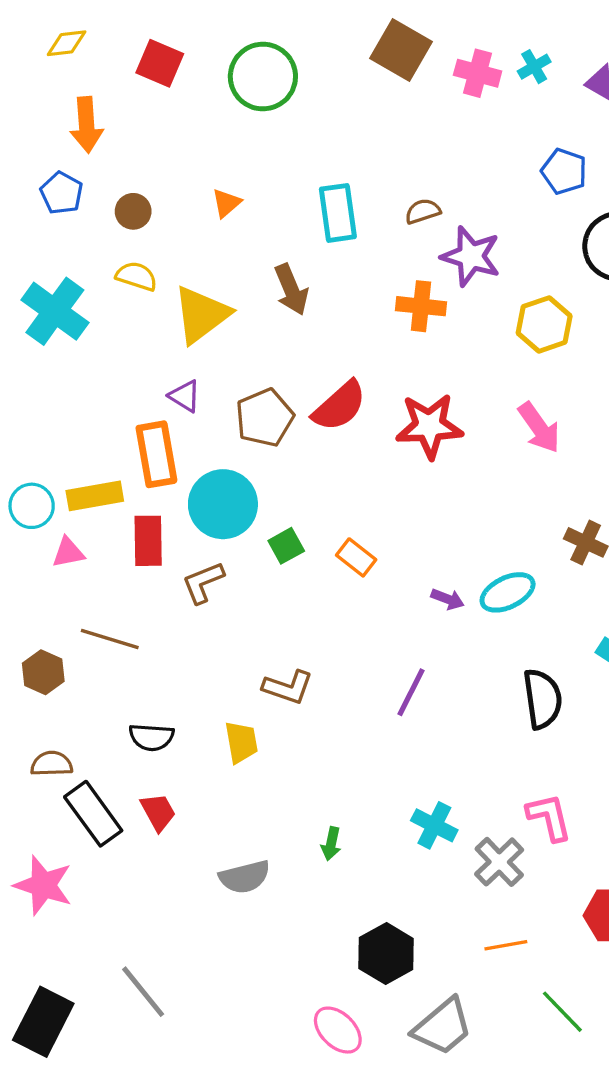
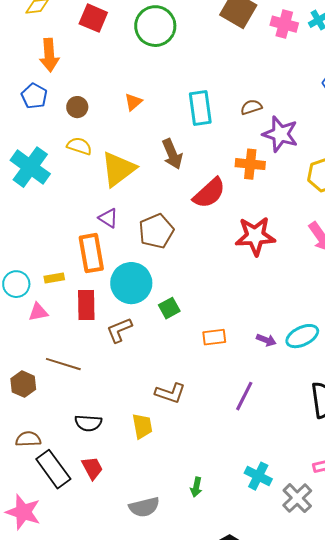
red semicircle: (339, 406) -> (209, 193), moved
yellow rectangle: (95, 496) -> (54, 278), size x0.6
orange rectangle: (356, 557) -> (214, 337), moved, turned -45

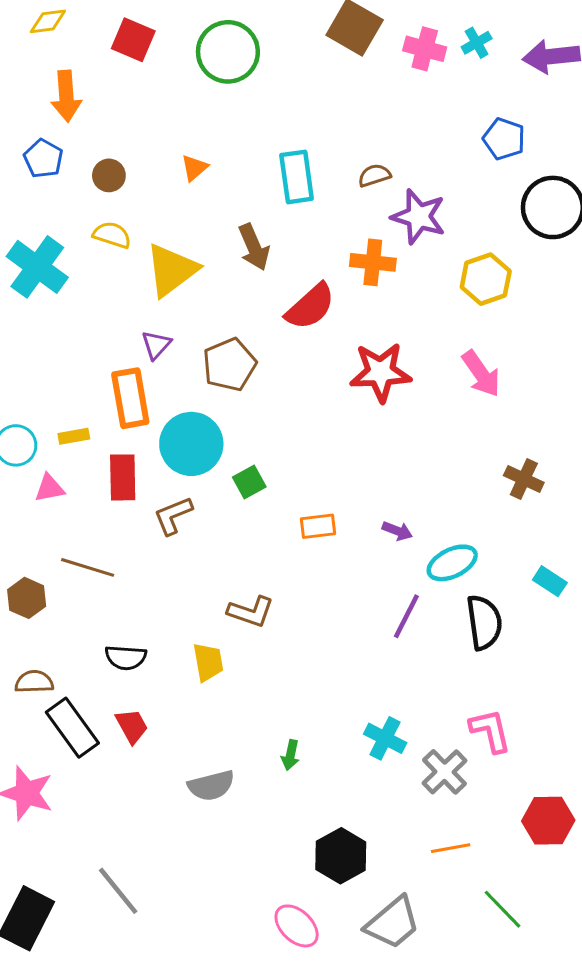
purple triangle: (108, 218) -> (156, 345), turned 40
cyan ellipse: (302, 336) -> (452, 563), moved
purple line: (244, 396) -> (406, 616), moved

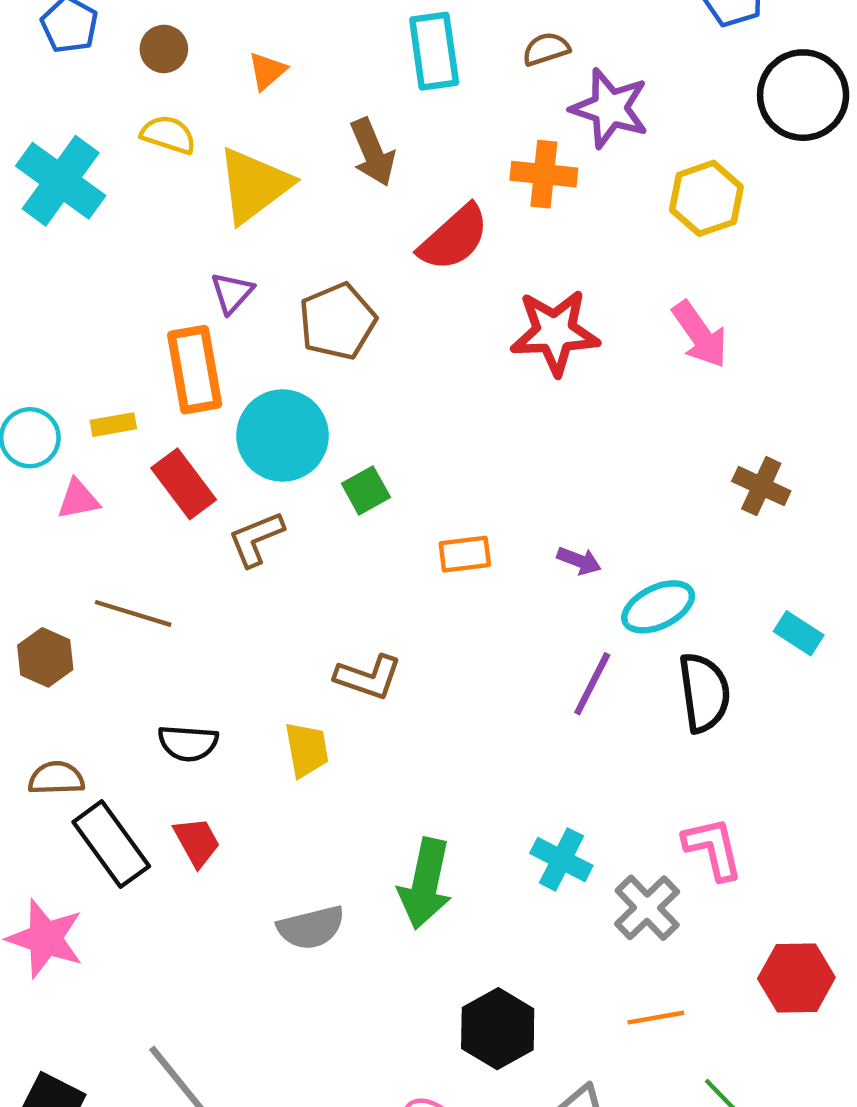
orange triangle: (194, 168) -> (267, 71), moved
red rectangle: (123, 477) -> (184, 484), turned -36
green arrow: (290, 755) -> (425, 884), size x2.0

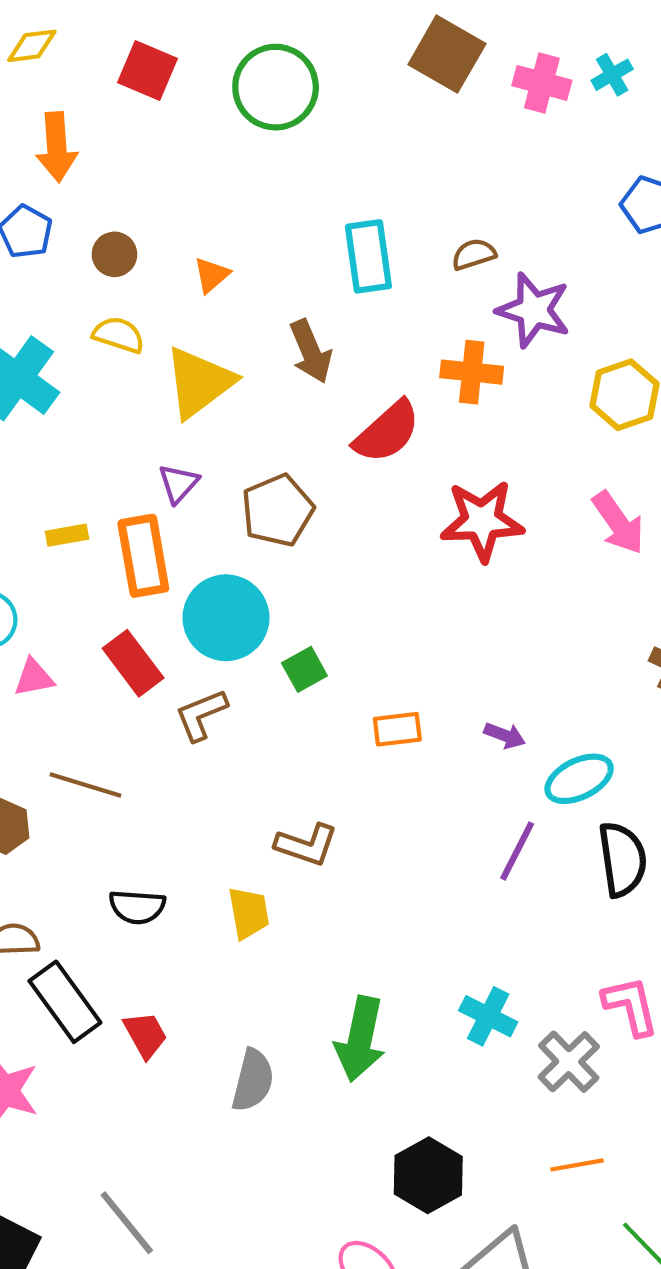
yellow rectangle: (113, 425) -> (67, 535), moved
red trapezoid: (197, 842) -> (145, 1035), moved
gray semicircle: (311, 928) -> (253, 1080), turned -62

